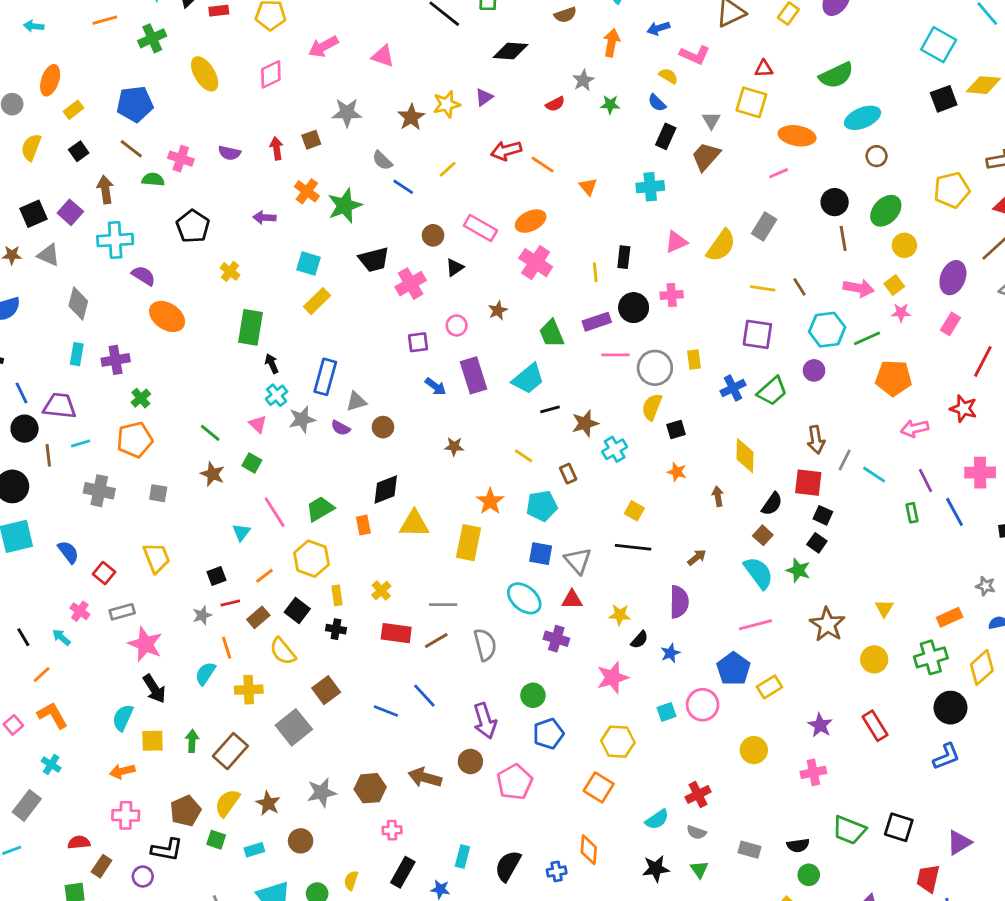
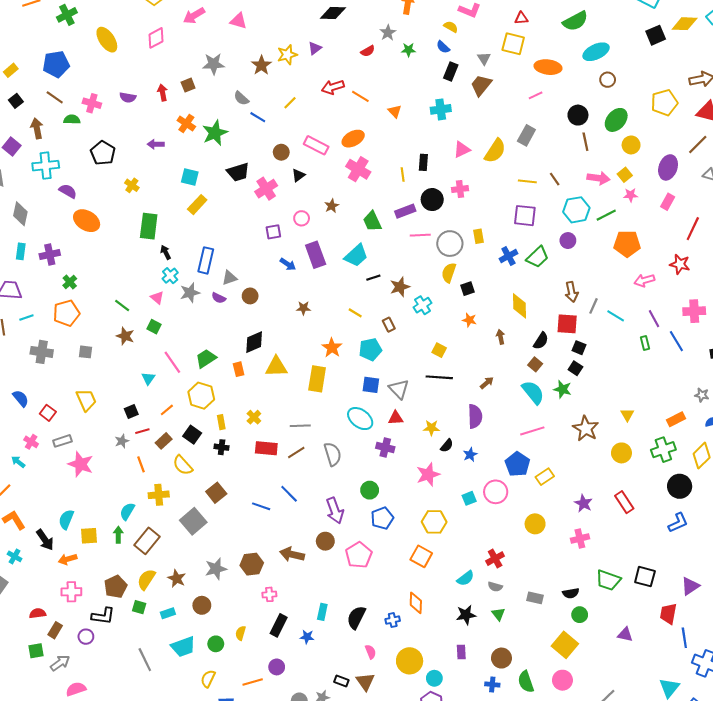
cyan semicircle: (205, 673) -> (127, 511), moved
black arrow: (154, 689) -> (45, 540), moved

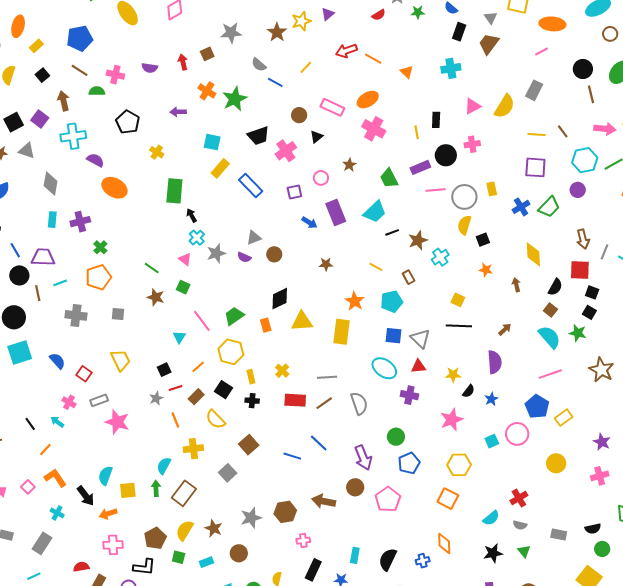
blue rectangle: (206, 260) -> (251, 185), moved, turned -55
gray square: (193, 521) -> (228, 473), size x0.7

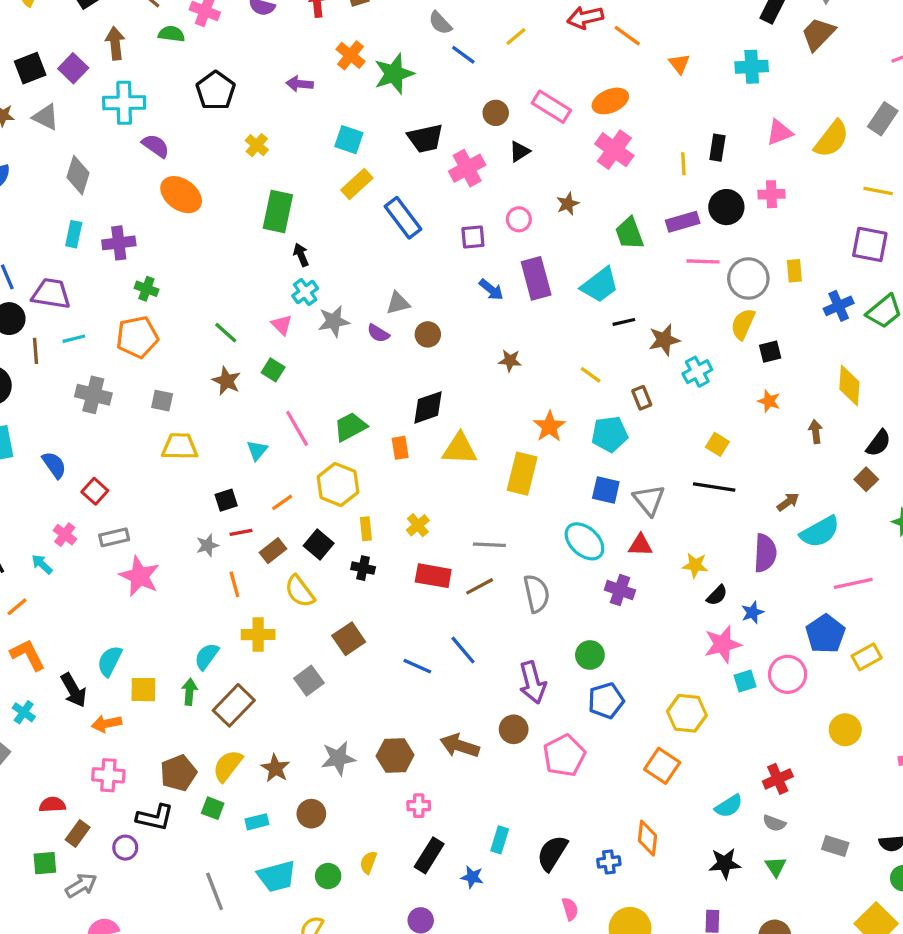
green cross: (100, 247) -> (146, 289), turned -32
cyan semicircle: (550, 337) -> (820, 532), moved, turned 95
yellow trapezoid: (120, 360) -> (180, 446), moved, turned -70
pink star: (452, 420) -> (723, 644), moved

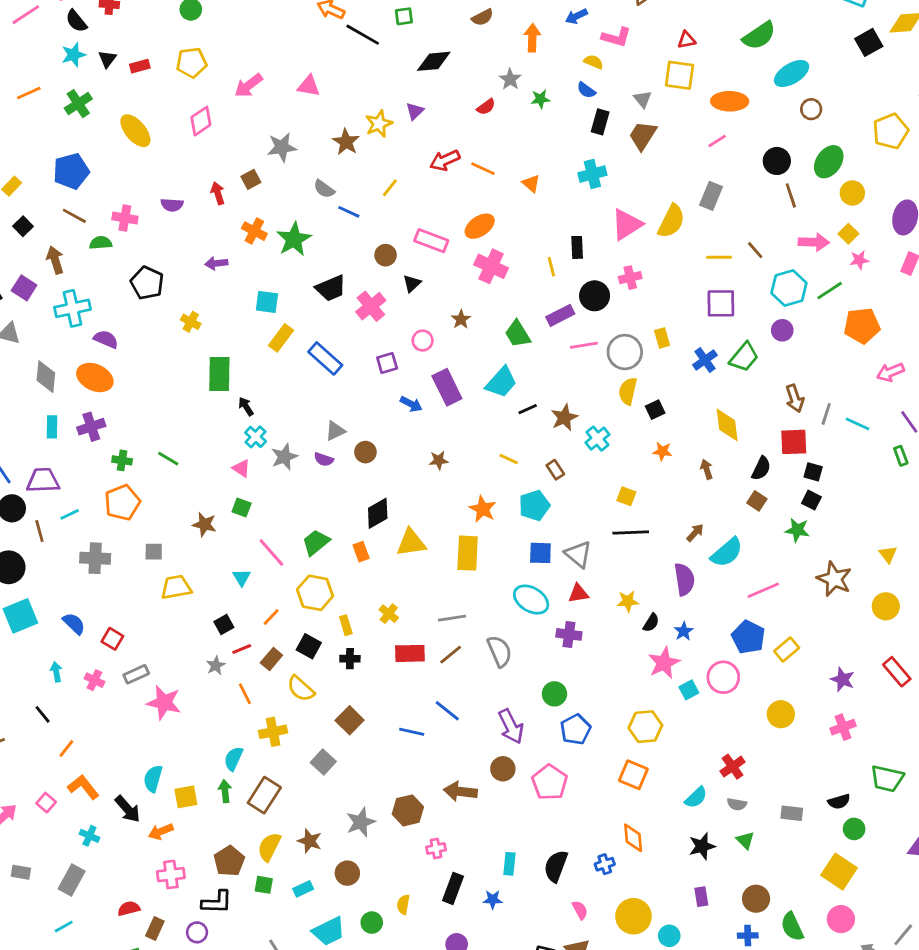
pink triangle: (780, 132) -> (627, 224), size x1.4
orange ellipse: (181, 195) -> (95, 378), moved
green line: (226, 333) -> (168, 459), moved
cyan arrow: (42, 564) -> (56, 672), moved, turned 48

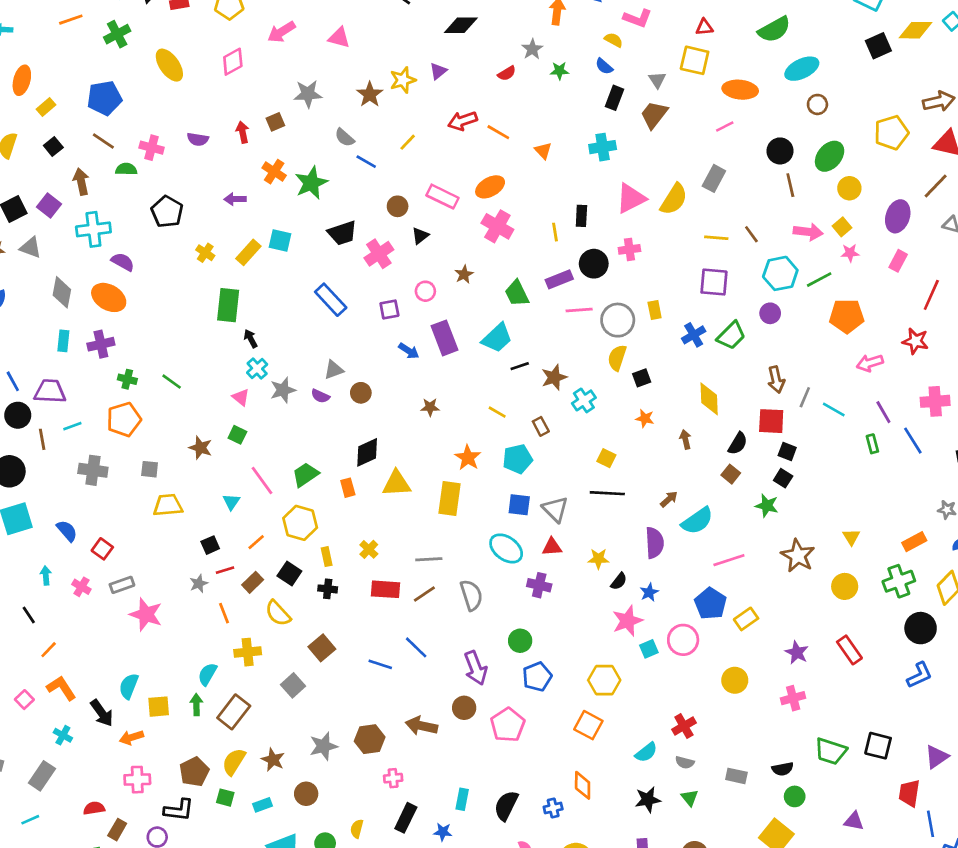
yellow rectangle: (281, 338) -> (248, 252), moved

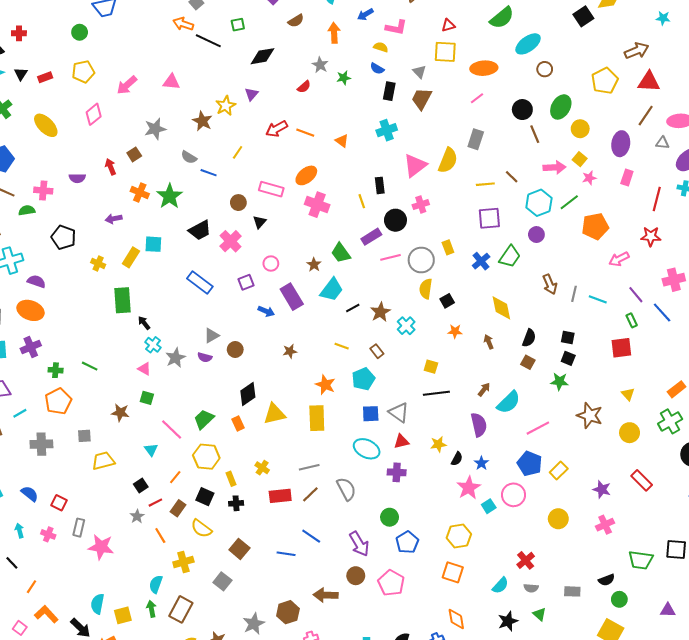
brown star: (464, 274) -> (314, 265), moved
red square: (771, 421) -> (621, 348), moved
gray rectangle: (122, 585) -> (79, 528), turned -48

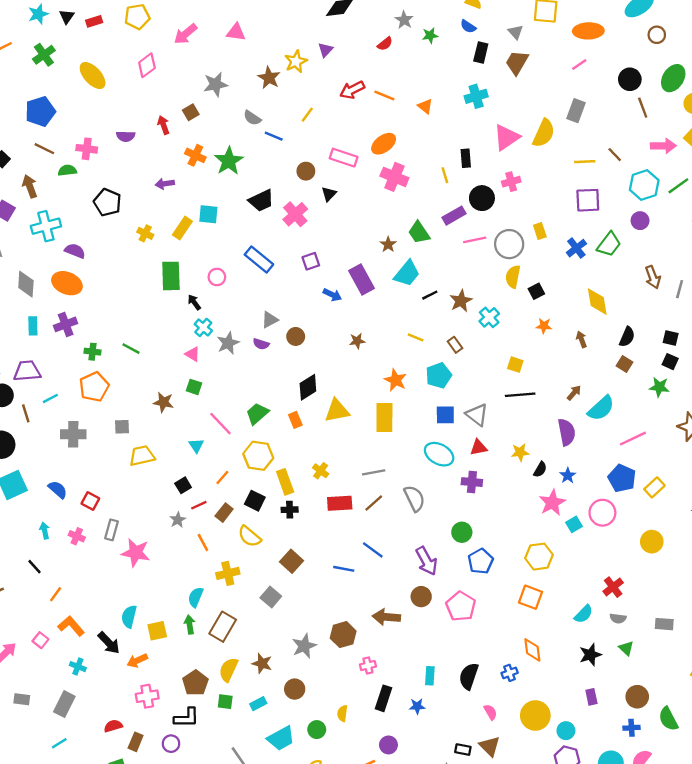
pink circle: (271, 264) -> (217, 277), moved
yellow rectangle: (231, 479) -> (285, 482), size x1.5

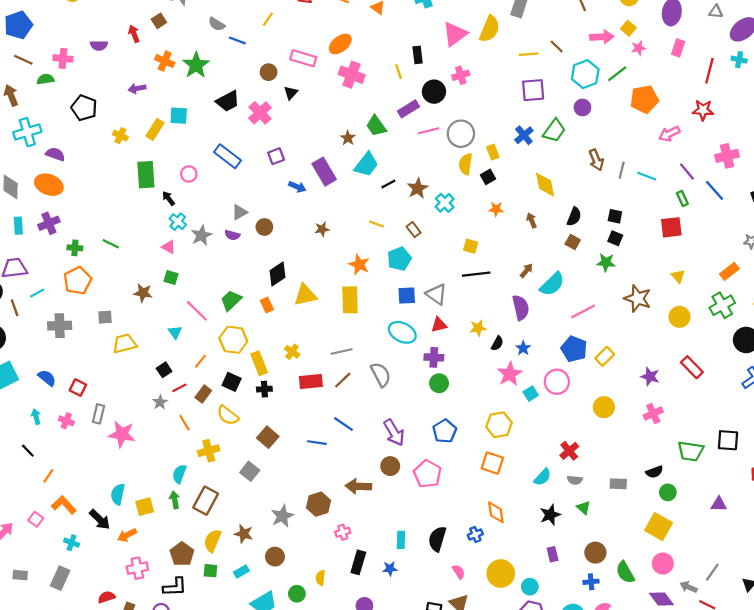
yellow rectangle: (540, 231) -> (493, 152), moved
green circle: (462, 532) -> (439, 383), moved

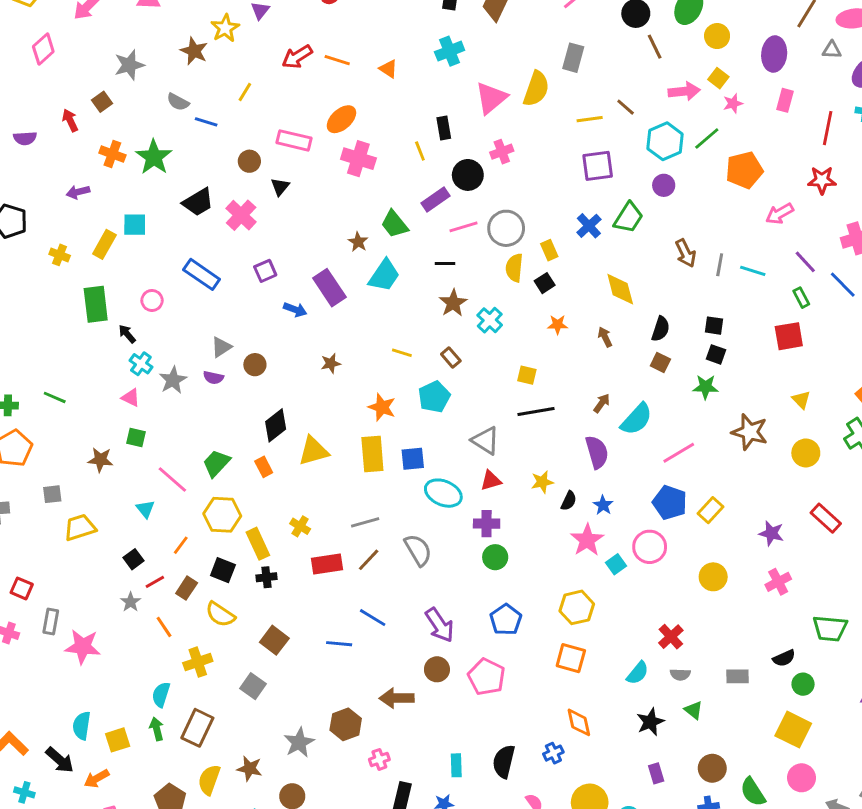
black line: (388, 184) -> (445, 264), moved, turned 32
blue square: (407, 295) -> (413, 459), moved

